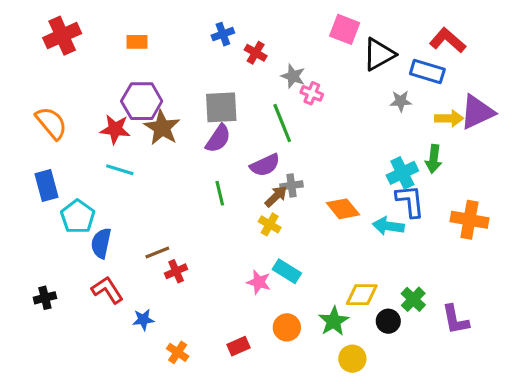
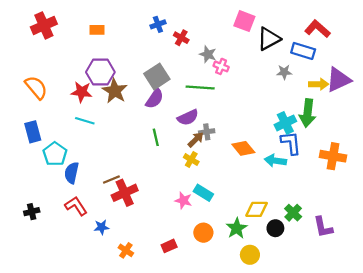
gray square: (221, 107) -> (157, 76), turned -30
green line: (282, 123) -> (200, 88), turned -64
green arrow: (434, 159) -> (308, 113), size x1.4
red cross: (176, 271) -> (125, 193), size x1.6

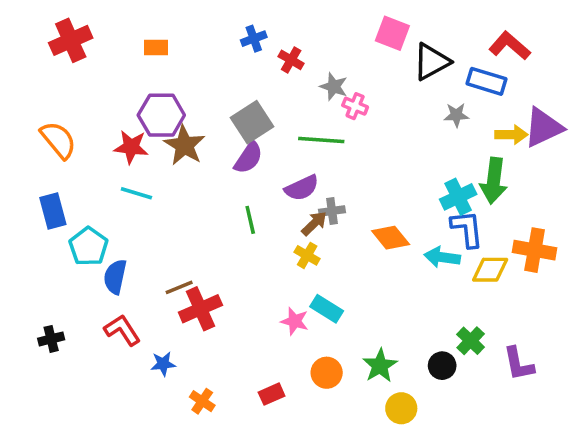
yellow diamond: (257, 209) -> (490, 270), moved

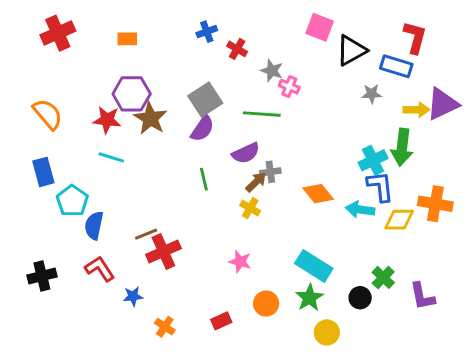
red L-shape: (510, 46) -> (415, 37), turned 64
cyan rectangle: (327, 309) -> (314, 266), moved, size x1.4
black cross: (51, 339) -> (42, 276), size x1.4

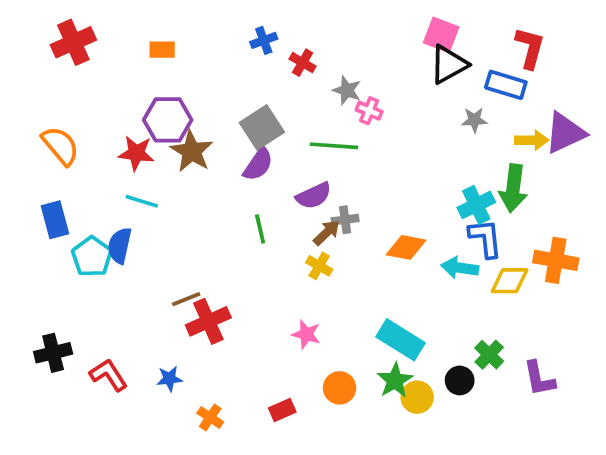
pink square: (320, 27) -> (441, 35), moved
orange diamond: (318, 194) -> (406, 247), turned -40
blue semicircle: (94, 225) -> (120, 246), moved
red L-shape: (100, 269) -> (109, 375), moved
yellow circle: (327, 332) -> (417, 397), moved

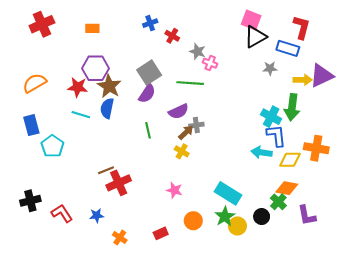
orange semicircle: (60, 146) -> (35, 83), turned -80
cyan cross: (476, 205) -> (271, 117), turned -36
blue semicircle: (120, 246) -> (107, 108), moved
orange diamond: (406, 247) -> (287, 188), moved

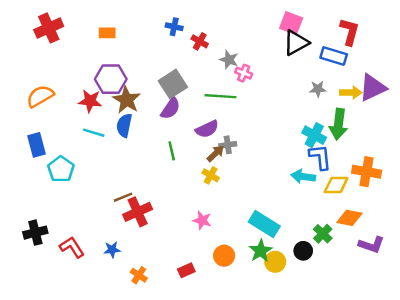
blue cross: (150, 23) -> (174, 27), turned 32
gray star: (270, 68) -> (318, 89), moved
orange diamond: (287, 188) -> (349, 218), moved
purple L-shape: (307, 215) -> (371, 245), moved, turned -60

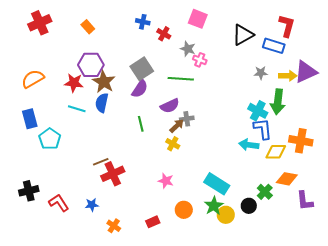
pink square: (291, 23) -> (198, 19), moved
orange rectangle: (107, 33) -> (88, 27), turned 48
purple L-shape: (371, 245) -> (305, 201), turned 65

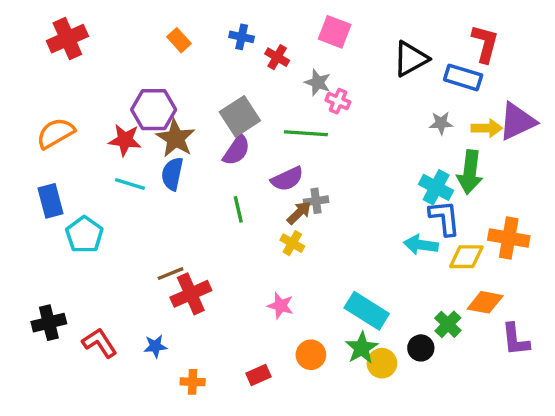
orange rectangle: (88, 27) -> (179, 40), moved
orange cross: (114, 226) -> (193, 382), turned -32

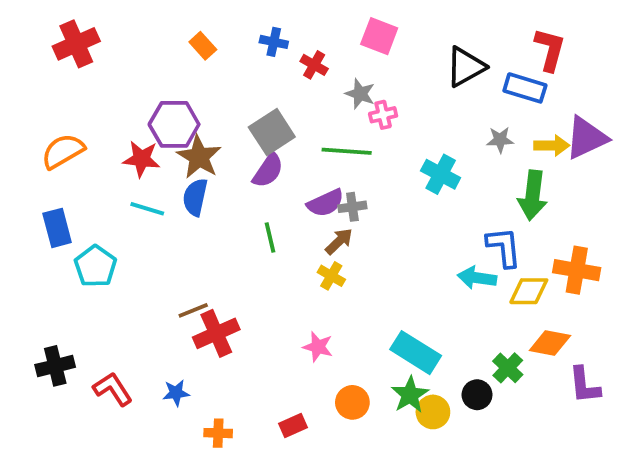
pink cross: (338, 101) -> (383, 115), turned -35
cyan cross: (436, 187) -> (441, 174), moved
gray cross: (316, 201) -> (352, 207), moved

